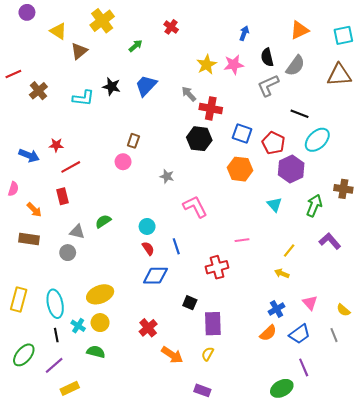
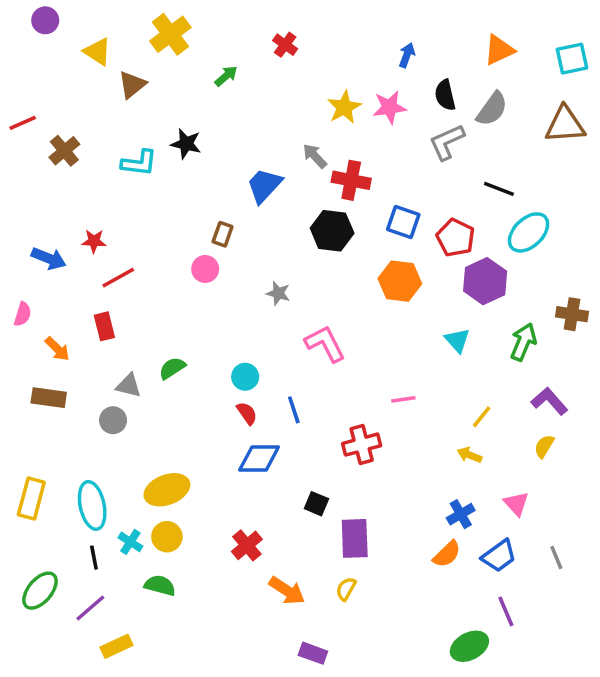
blue trapezoid: (146, 85) -> (264, 186), moved
yellow semicircle: (343, 310) -> (544, 446), moved, turned 80
purple rectangle: (202, 390) -> (313, 653), moved

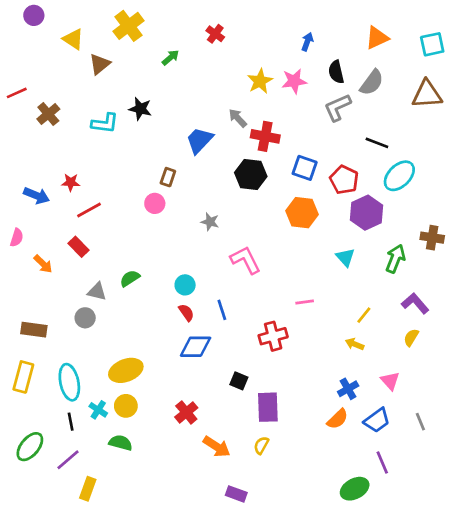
red rectangle: (104, 326) -> (79, 247), turned -30
brown rectangle: (49, 398) -> (34, 330), moved
yellow rectangle: (116, 646) -> (88, 489), turned -45

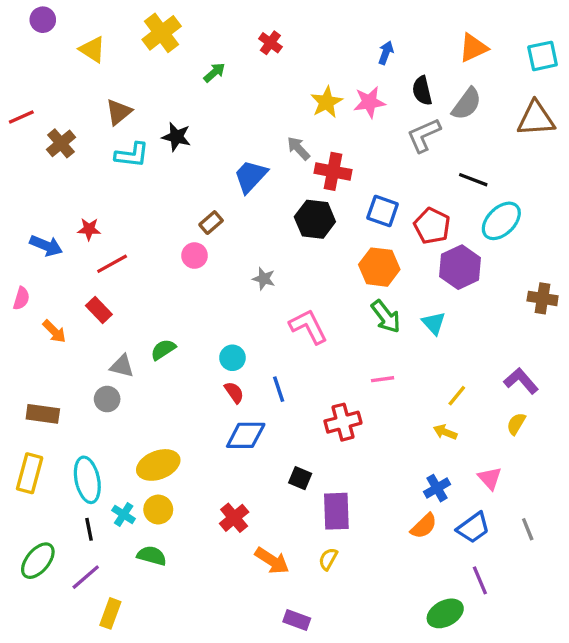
brown triangle: (100, 64) -> (119, 112), moved
brown rectangle: (168, 177) -> (211, 223), turned 30
green arrow: (395, 259) -> (386, 317), moved, turned 120

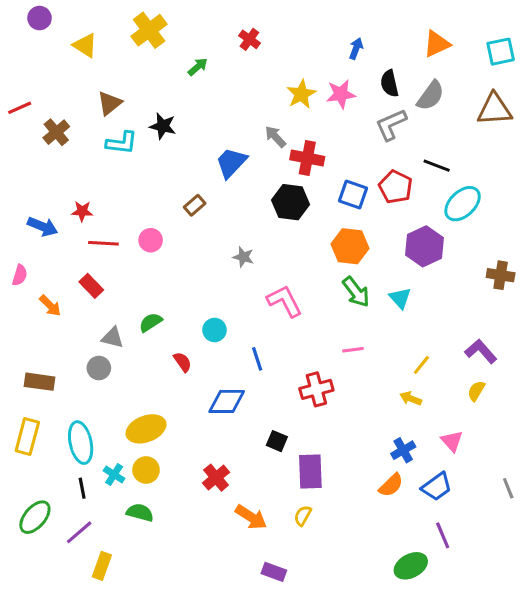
red pentagon: (432, 226) -> (396, 187), moved
pink circle: (195, 256) -> (151, 240), moved
red line: (112, 264) -> (103, 243), turned 32
red semicircle: (234, 392) -> (183, 362), moved
gray line: (528, 529) -> (508, 488), moved

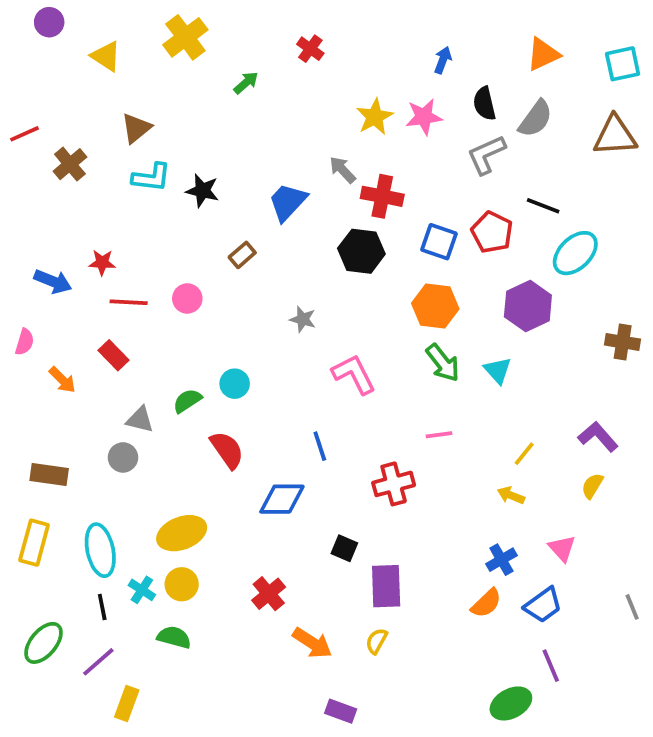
black star: (163, 126) -> (202, 191), moved
cyan circle: (214, 330) -> (235, 384), moved
red semicircle: (183, 362) -> (227, 450), size x1.5

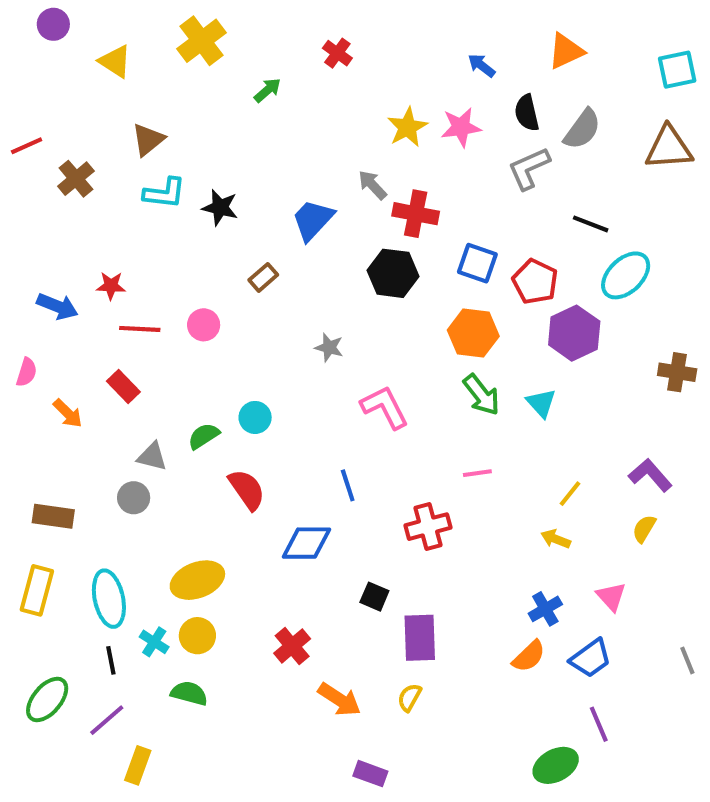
orange triangle: (543, 54) -> (566, 51), moved
blue arrow: (443, 60) -> (482, 65), turned -72
red pentagon: (492, 232) -> (535, 282), moved

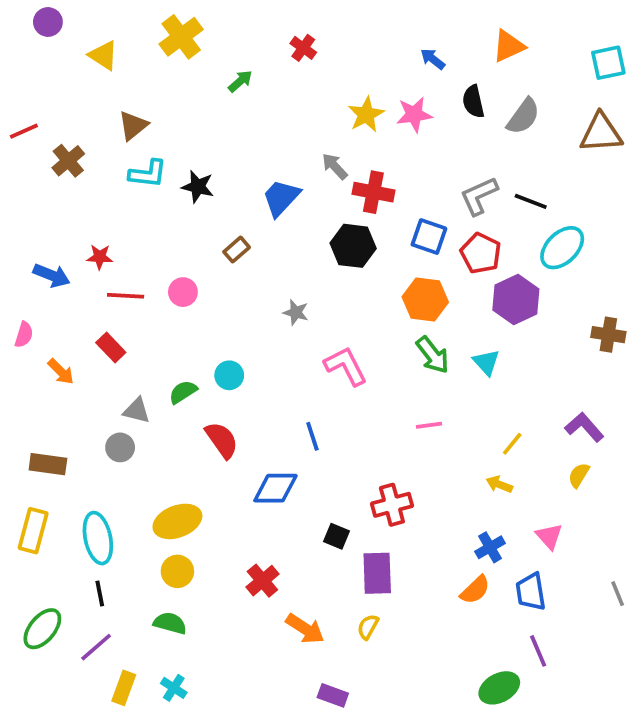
gray L-shape: (529, 168) -> (479, 196), moved
red cross: (428, 527) -> (392, 505), moved
cyan cross: (154, 642) -> (174, 688), moved
blue trapezoid: (591, 658) -> (531, 592), turned 117

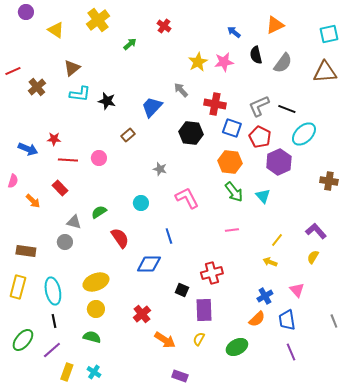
red cross: (373, 192) -> (215, 104), moved
cyan circle: (229, 375) -> (141, 203), moved
green ellipse: (499, 688) -> (237, 347), moved

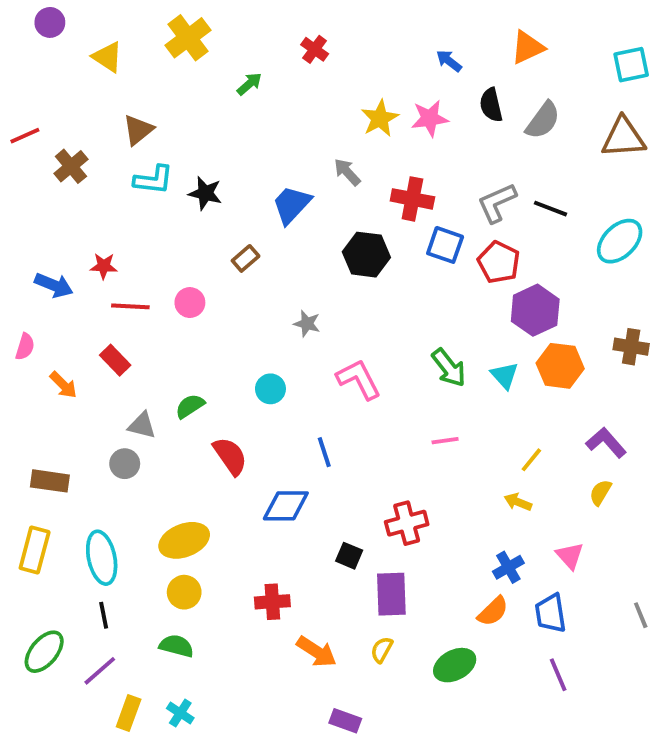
cyan ellipse: (304, 134) -> (620, 241), moved
orange hexagon: (230, 162) -> (560, 366), moved
red cross: (142, 314) -> (272, 602), turned 36

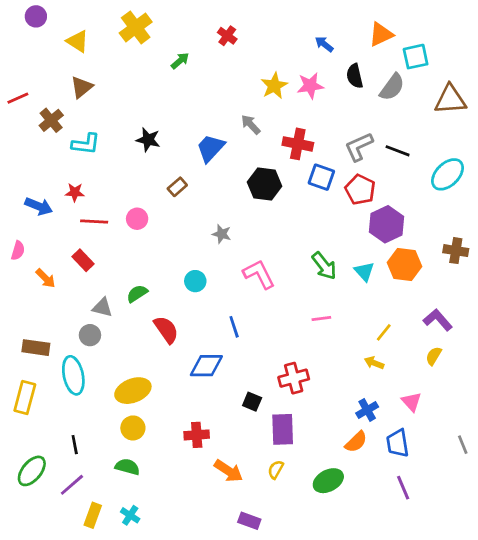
cyan square: (631, 65) -> (416, 57), moved
brown triangle: (138, 130) -> (82, 87), moved
cyan L-shape: (153, 180) -> (86, 144), moved
cyan ellipse: (102, 558) -> (73, 375), moved

